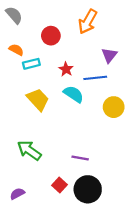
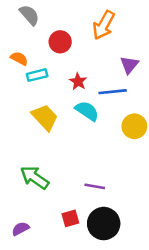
gray semicircle: (14, 15) -> (29, 15), moved
red square: (60, 185) -> (70, 218), turned 32

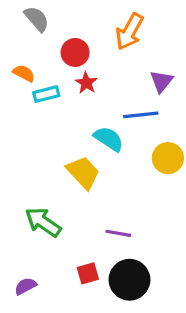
red star: (78, 81) -> (86, 83), moved
yellow trapezoid: (45, 117) -> (83, 173), moved

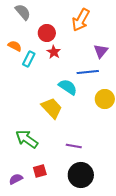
cyan rectangle: (46, 94) -> (29, 59), turned -49
red square: (88, 273) -> (40, 171), moved

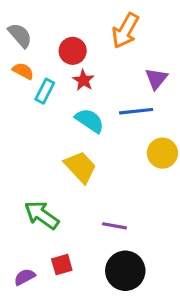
gray semicircle: (23, 12) -> (20, 35), moved
cyan semicircle: (68, 87) -> (90, 121), moved

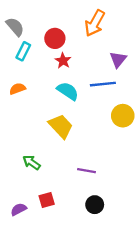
orange semicircle: (23, 71) -> (17, 89), moved, turned -49
cyan rectangle: (45, 91) -> (23, 51), moved
green arrow: (42, 215) -> (31, 162), size x0.7
black circle: (125, 271) -> (95, 205), size x0.6

